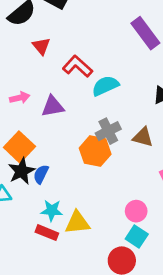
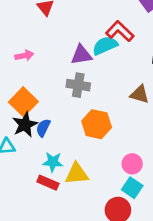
red L-shape: (77, 66) -> (120, 31), moved
purple triangle: (53, 106) -> (81, 55), moved
gray cross: (108, 131) -> (78, 85), moved, turned 35
orange hexagon: (95, 151) -> (97, 124), moved

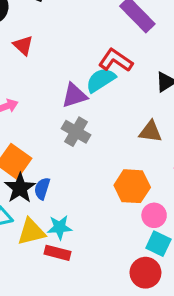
gray cross: (78, 85) -> (76, 132), turned 30
orange hexagon: (97, 124) -> (132, 186), moved
yellow triangle: (77, 174) -> (31, 232), moved

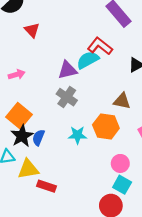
orange hexagon: (132, 186) -> (106, 126), moved
cyan star: (60, 227) -> (77, 135), moved

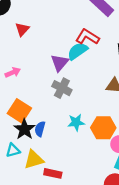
red triangle: (32, 30) -> (22, 29), turned 32
purple triangle: (67, 70) -> (60, 63), turned -30
orange hexagon: (106, 126) -> (103, 128), moved

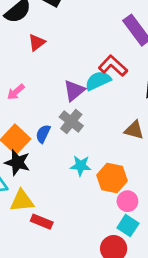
pink arrow: (13, 72) -> (16, 92), turned 152
black star: (24, 129) -> (17, 162), turned -30
blue semicircle: (40, 129) -> (43, 134), moved

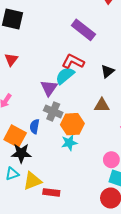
orange hexagon: (112, 178) -> (72, 124), moved

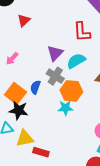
red L-shape: (73, 61) -> (82, 32), turned -130
cyan semicircle: (65, 76) -> (76, 61), moved

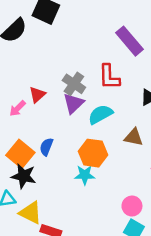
red triangle: (24, 20) -> (37, 95), moved
gray cross: (55, 76) -> (74, 84), moved
yellow triangle: (25, 138) -> (31, 213), turned 36

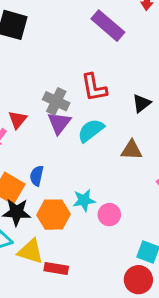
purple rectangle: (129, 41) -> (108, 26), moved
orange hexagon: (93, 153) -> (54, 215), moved
pink circle: (132, 206) -> (109, 215), moved

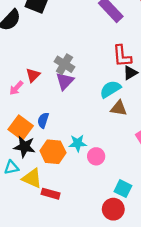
red L-shape: (94, 88) -> (122, 56), moved
cyan semicircle: (91, 130) -> (110, 89), moved

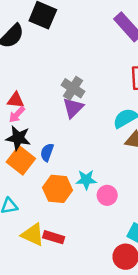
red triangle: (33, 75) -> (16, 100), moved, turned 49
black star: (25, 147) -> (18, 138), moved
yellow triangle: (32, 178) -> (33, 235), moved

